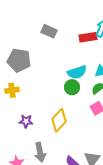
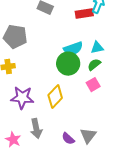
green circle: (72, 87) -> (68, 64), size x1.5
purple star: (26, 121) -> (22, 98), size x1.6

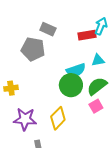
gray pentagon: (15, 37) -> (33, 49), moved
cyan triangle: (97, 48) -> (98, 60), moved
green semicircle: (94, 65) -> (97, 86), size x1.5

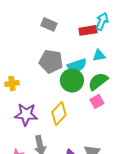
gray pentagon: (33, 49) -> (51, 61), moved

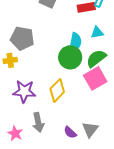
gray pentagon: (51, 61) -> (22, 38), moved
cyan semicircle: (77, 65) -> (75, 42), turned -60
pink square: (97, 101) -> (95, 78), size x1.6

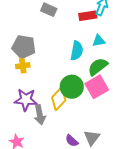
green circle: (70, 57) -> (72, 87), moved
yellow cross: (10, 60) -> (23, 66), moved
gray arrow: (38, 122) -> (40, 115), moved

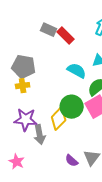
red rectangle: (88, 16) -> (66, 36), moved, turned 54
cyan semicircle: (77, 51) -> (77, 71), turned -72

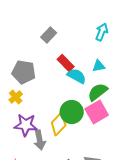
gray rectangle: (49, 30) -> (49, 35), turned -70
red rectangle: (66, 36) -> (66, 63), moved
yellow cross: (23, 86) -> (16, 97), moved, turned -32

